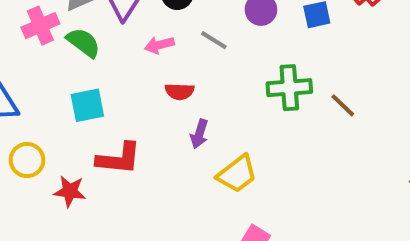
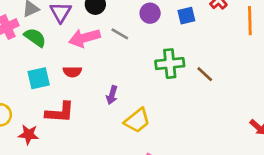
pink arrow: (159, 45) -> (84, 38), size x1.6
red semicircle: (180, 91) -> (72, 72), moved

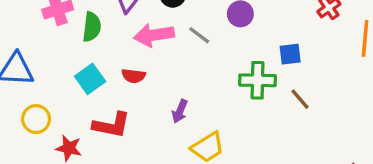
blue square: (186, 16) -> (290, 54), moved
green semicircle: (35, 37) -> (92, 27), turned 55
cyan square: (39, 78) -> (90, 79), turned -30

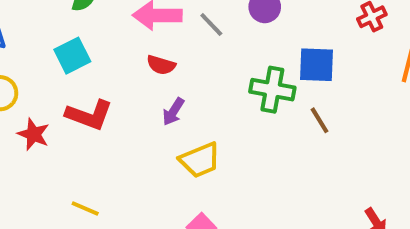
blue square: (290, 54) -> (317, 65), size x1.4
red semicircle: (133, 76) -> (161, 65), moved

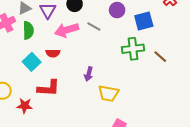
red semicircle: (161, 65) -> (53, 53), moved
blue square: (317, 65) -> (144, 21), moved
yellow trapezoid: (200, 160) -> (109, 93), turned 50

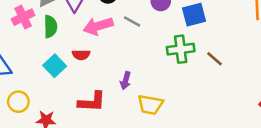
red L-shape: (49, 88) -> (92, 102), moved

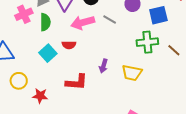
yellow trapezoid: (150, 105) -> (132, 73), moved

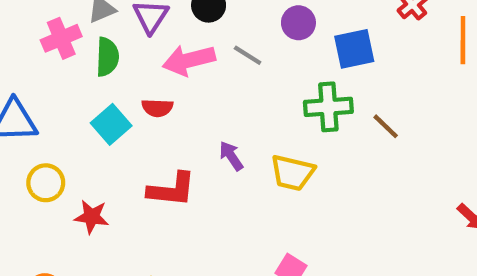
purple arrow: (103, 66) -> (231, 156), turned 128

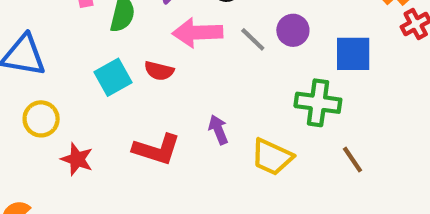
purple circle: (298, 23) -> (293, 30), moved
brown line: (386, 126) -> (353, 160), moved

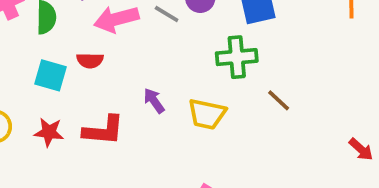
cyan square: (113, 77) -> (50, 75), turned -32
red star: (77, 159) -> (49, 132), moved

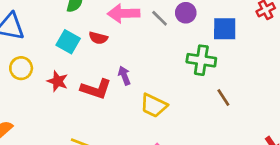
purple arrow: (154, 101) -> (124, 76), moved
yellow trapezoid: (207, 114) -> (154, 105), moved

